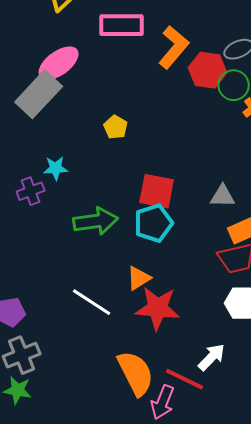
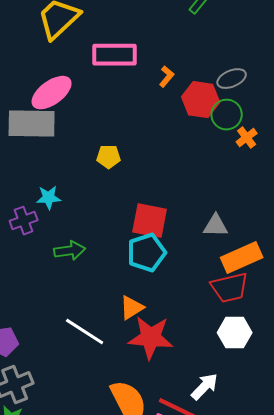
orange L-shape: (174, 47) -> (167, 77), size x0.5
gray rectangle: (39, 94) -> (32, 124), turned 48
yellow pentagon: (116, 127) -> (109, 157), turned -30
green arrow: (96, 221) -> (70, 251), moved, size x0.7

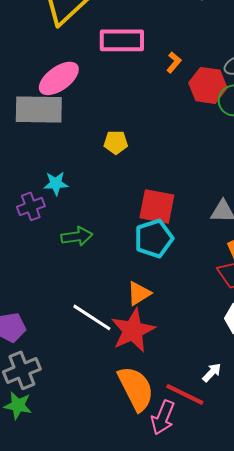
red star: (151, 338) -> (133, 330), moved, turned -30
white arrow: (205, 387) -> (212, 372), size x0.7

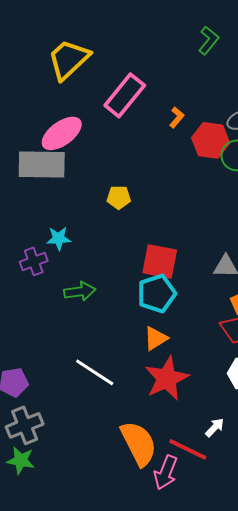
pink rectangle: (122, 40) -> (125, 95), turned -51
orange triangle: (139, 293) -> (156, 338), moved
red star: (133, 330) -> (167, 378), moved

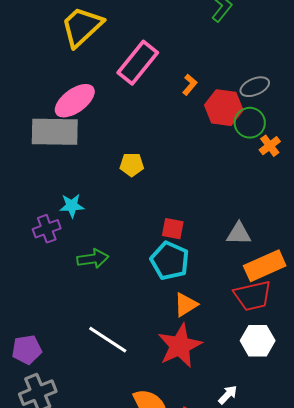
red square: (160, 261) -> (173, 229), size x0.6
cyan pentagon: (157, 293) -> (170, 261), turned -30
orange triangle: (156, 338) -> (186, 305), moved

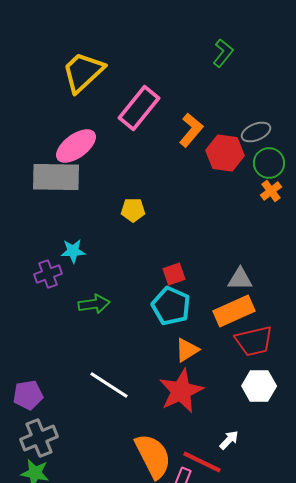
orange L-shape: (190, 85) -> (191, 130), size x1.6
green circle: (250, 123) -> (269, 163), moved
red square: (173, 229) -> (174, 274), turned -30
orange rectangle: (265, 266) -> (234, 311), moved

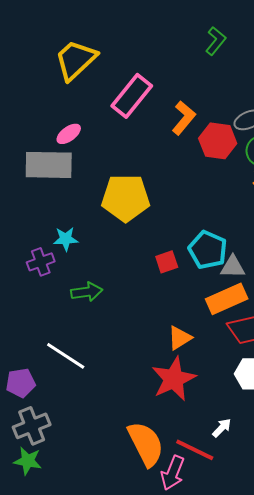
pink ellipse: (76, 146) -> (69, 134), size x0.6
yellow pentagon: (133, 210) -> (126, 198), size x2.0
cyan pentagon: (171, 306) -> (208, 250), moved
white line: (109, 385) -> (66, 356), moved

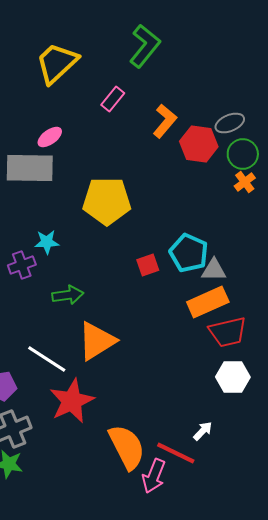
green L-shape: (216, 41) -> (145, 46), moved, size x1.5
pink rectangle: (132, 96) -> (113, 99), size x0.6
orange triangle: (180, 338) -> (97, 341), moved, size x1.6
red star: (174, 379) -> (72, 401), moved

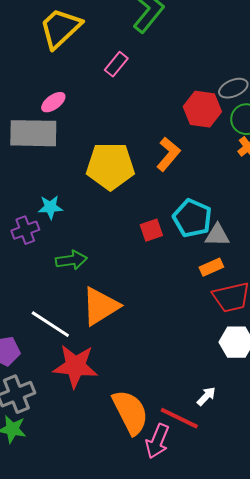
orange L-shape: (165, 121) -> (168, 154), moved
orange rectangle: (208, 302) -> (211, 267), size x0.6
red star: (72, 401) -> (75, 366), turned 30

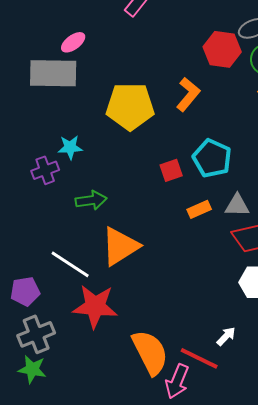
gray triangle: (217, 235) -> (237, 205), moved
orange rectangle: (211, 267) -> (199, 209), moved

